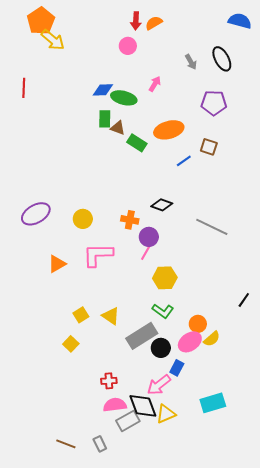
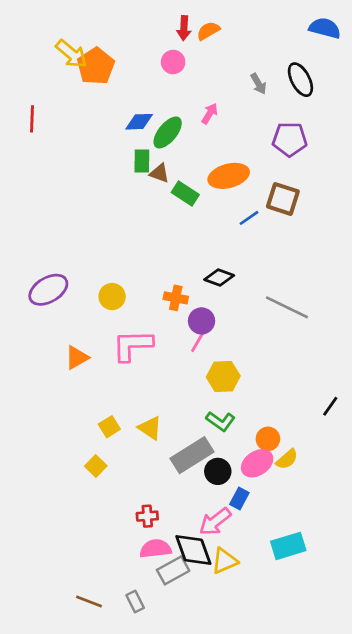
orange pentagon: (41, 21) -> (96, 66), moved
green ellipse: (124, 98) -> (168, 132), turned -65
brown square: (209, 147) -> (283, 199), size x1.4

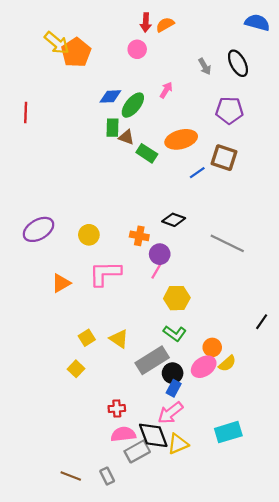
red line: (32, 119) -> (26, 113), moved
blue rectangle: (239, 499) -> (174, 388), moved

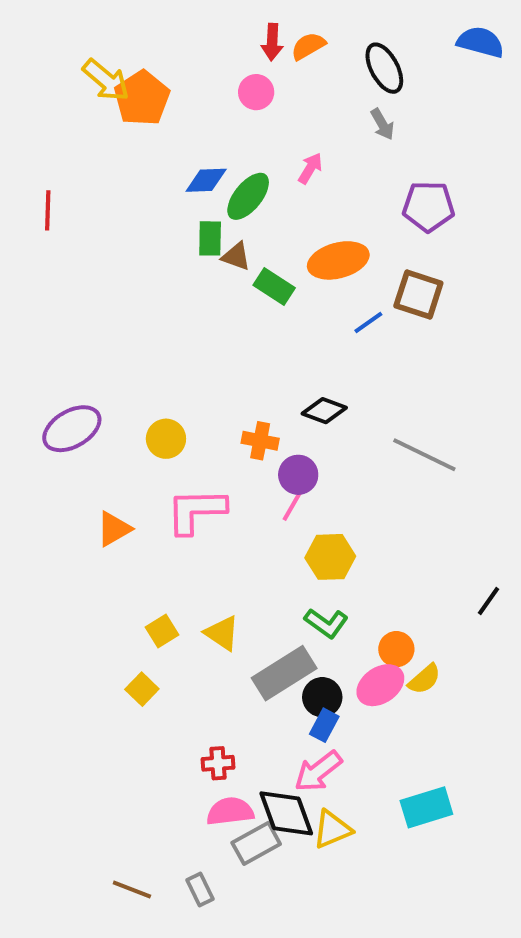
black ellipse: (238, 63) -> (384, 68), moved

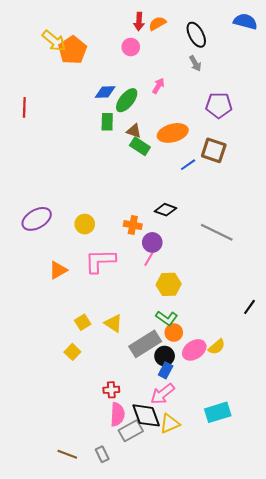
brown triangle: (236, 256) -> (134, 131), moved
orange circle: (396, 649) -> (174, 333), moved
pink semicircle: (230, 811) -> (117, 414), turned 100

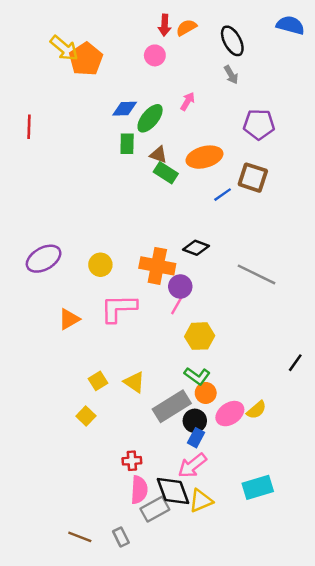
orange cross: (133, 225) -> (157, 266), size x1.6

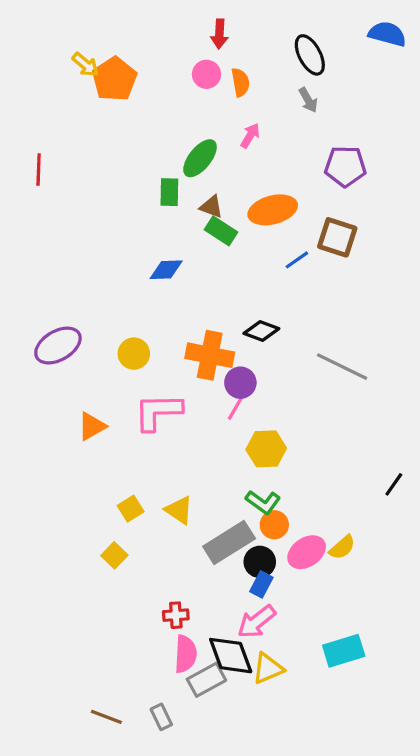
orange semicircle: (186, 28) -> (240, 82), moved, turned 110
yellow arrow: (64, 48) -> (85, 65), size x0.7
blue diamond: (125, 109) -> (166, 270), moved

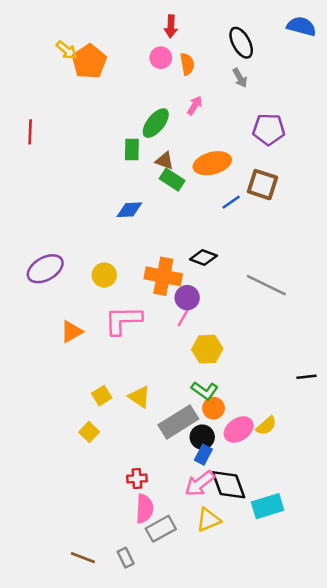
black line: (394, 484) -> (306, 377), turned 48
black diamond: (231, 656) -> (229, 485), moved

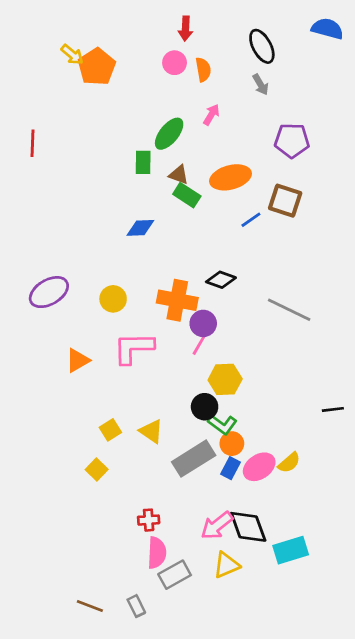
black circle: (202, 437) -> (205, 407), moved
blue rectangle: (203, 455) -> (230, 468), moved

